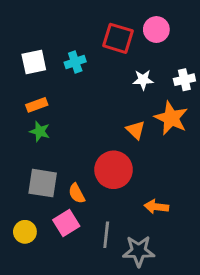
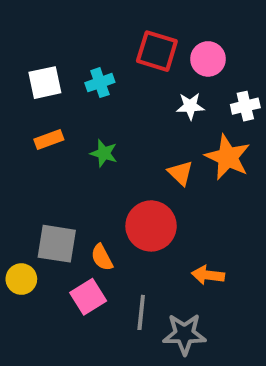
pink circle: (156, 30) -> (208, 59), moved
green star: (40, 131) -> (104, 153), moved
yellow circle: (25, 232) -> (21, 279), moved

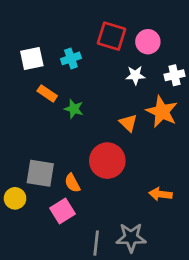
orange rectangle: (49, 140) -> (47, 93), moved, turned 54
orange arrow: (208, 275) -> (160, 194), moved
gray line: (141, 312) -> (96, 243), moved

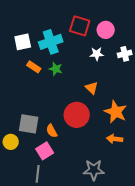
cyan cross: (71, 58) -> (51, 42), size x1.6
green star: (74, 109) -> (56, 69), moved
orange star: (162, 112) -> (116, 112), moved
gray line: (96, 243) -> (38, 174), moved

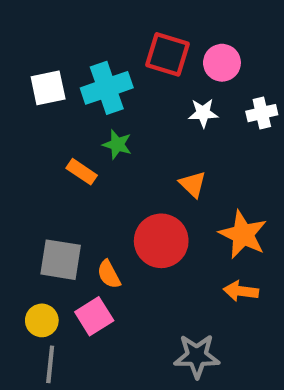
orange rectangle: (34, 67) -> (82, 172), moved
yellow circle: (11, 142) -> (42, 320), moved
gray line: (38, 174) -> (50, 364), moved

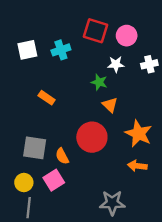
cyan cross: (107, 88) -> (61, 50), size x0.7
green star: (117, 144) -> (99, 82), moved

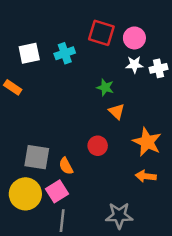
white star: (116, 64) -> (134, 65), moved
orange rectangle: (47, 98) -> (13, 87), moved
red circle: (92, 137) -> (98, 146), size x0.6
yellow circle: (24, 183) -> (25, 194), size x1.6
gray line: (29, 208) -> (62, 221), moved

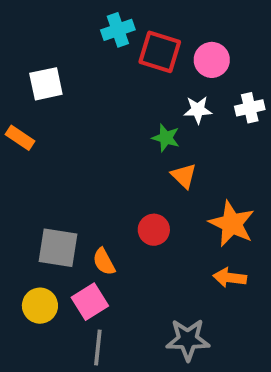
cyan cross: (65, 53) -> (118, 30), moved
white star: (134, 65) -> (198, 110), moved
yellow circle: (25, 194) -> (40, 306), size x0.7

